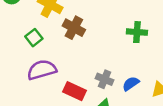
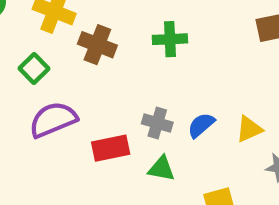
green cross: (137, 32) -> (170, 39), moved
red rectangle: (75, 91) -> (111, 148), turned -30

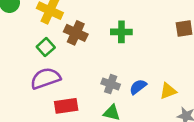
green square: (34, 68) -> (46, 47), moved
red rectangle: (111, 148) -> (66, 106), moved

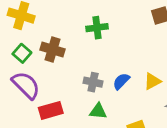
brown cross: (76, 33) -> (52, 49), moved
purple semicircle: (45, 78) -> (26, 85), turned 72

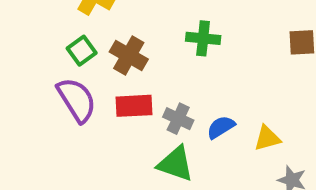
red rectangle: (51, 110) -> (134, 106), moved
green triangle: (98, 111) -> (176, 164), size x1.4

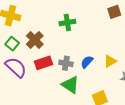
brown cross: (129, 56) -> (35, 40), turned 30
green triangle: (176, 164) -> (70, 85), turned 30

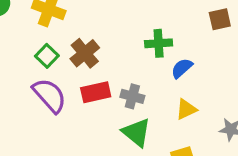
green cross: (67, 23) -> (159, 43), moved
yellow triangle: (110, 61) -> (186, 109), moved
blue semicircle: (87, 62) -> (182, 68), moved

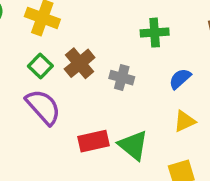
green cross: (159, 43) -> (155, 33), moved
red rectangle: (96, 92) -> (93, 141), moved
gray cross: (132, 96) -> (122, 78), moved

